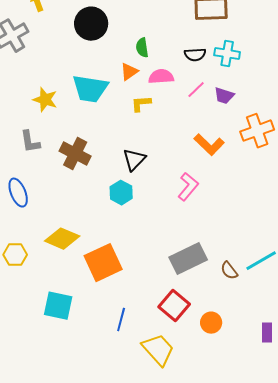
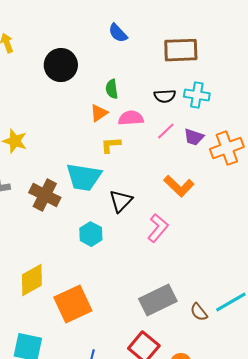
cyan trapezoid: (90, 89) -> (84, 177), moved
orange cross: (257, 131) -> (227, 148), moved
black triangle: (134, 160) -> (121, 201), moved
yellow diamond: (62, 239) -> (32, 280), turned -52

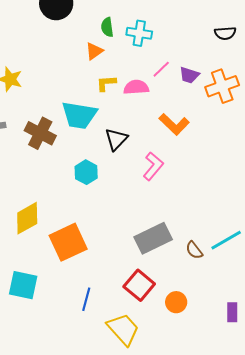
cyan cross: (197, 95) -> (139, 33), moved
black semicircle: (165, 96) -> (225, 33), moved
pink semicircle: (131, 118) -> (136, 87), moved

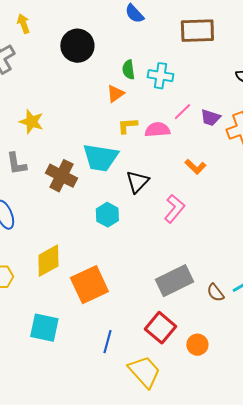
orange L-shape: (174, 124) -> (195, 167), size x0.7

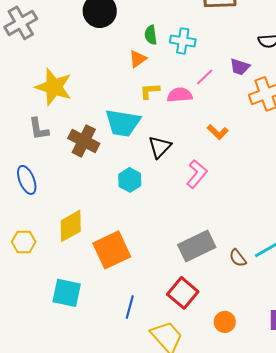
purple trapezoid: (210, 118) -> (240, 67), moved
yellow star: (31, 122) -> (54, 87), size x1.5
orange circle: (197, 345) -> (225, 322), moved

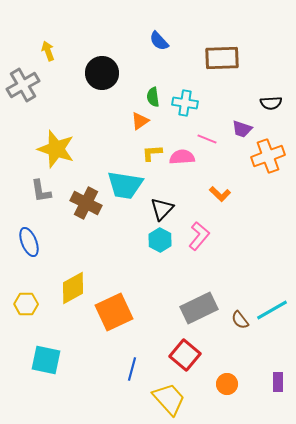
pink line: (205, 77) -> (207, 139), turned 66
cyan hexagon: (130, 180) -> (160, 240), moved
cyan square: (67, 293) -> (46, 360), moved

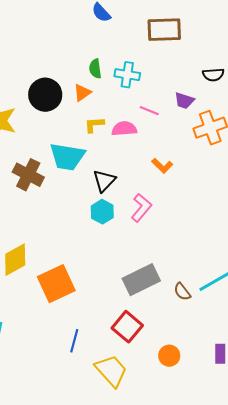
black circle: (102, 73) -> (45, 95), moved

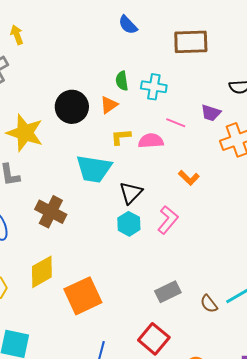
brown cross: (28, 175) -> (51, 212), moved
gray rectangle: (141, 280) -> (168, 292), size x0.7

